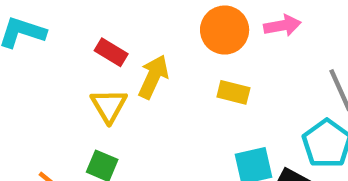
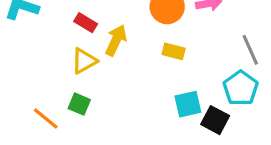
yellow triangle: (109, 106) -> (84, 61), turned 32

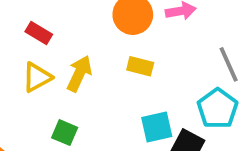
yellow arrow: (116, 40) -> (79, 74), moved
green square: (79, 104) -> (65, 133), moved

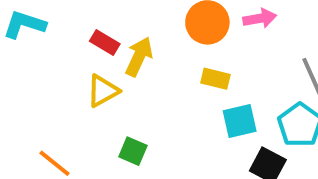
yellow arrow: (79, 74) -> (139, 57), moved
cyan square: (157, 127) -> (240, 121), moved

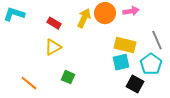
yellow arrow: (139, 57) -> (84, 18), moved
yellow rectangle: (215, 79) -> (125, 45), moved, size x1.5

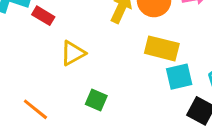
red rectangle: (54, 23) -> (43, 16), moved
yellow rectangle: (125, 45) -> (162, 48), moved

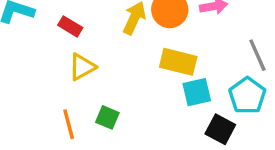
red rectangle: (43, 16) -> (70, 26), moved
orange line: (35, 109) -> (69, 124), moved, turned 36

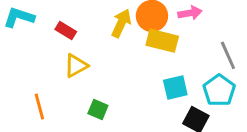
yellow rectangle: (178, 62) -> (162, 41), moved
orange line: (69, 124) -> (39, 106), moved

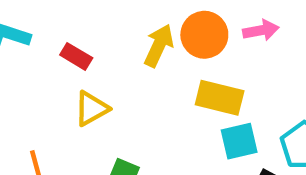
yellow rectangle: (162, 41) -> (220, 98), moved

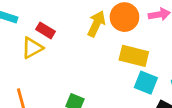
yellow triangle: (91, 109) -> (32, 48), moved
cyan square: (239, 141) -> (146, 83), turned 35

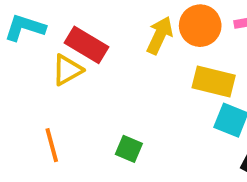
red rectangle: (45, 30) -> (86, 45), size x1.5

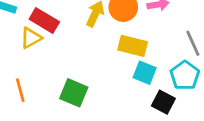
green square: (129, 149) -> (74, 93), size x1.5

